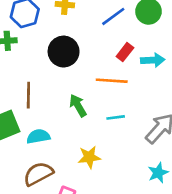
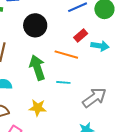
green arrow: (78, 105) -> (37, 68), size x1.4

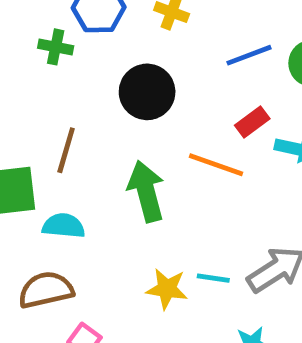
cyan line: (63, 82) -> (213, 278), moved
yellow star: (38, 108) -> (167, 289), moved

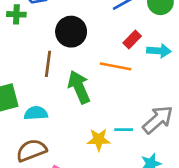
brown line: (66, 150) -> (48, 64), moved

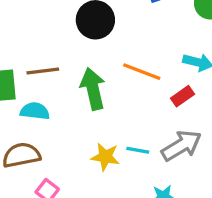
red rectangle: (132, 40) -> (183, 96), moved
brown line: (48, 64) -> (43, 71), moved, turned 65

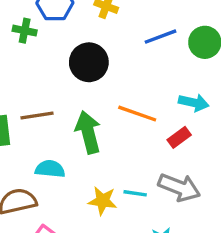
cyan semicircle: (35, 111) -> (50, 169), moved
gray arrow: (181, 146) -> (179, 187), turned 54

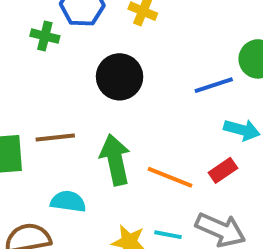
blue line: (161, 37) -> (214, 85), moved
orange line: (137, 114) -> (170, 177), moved

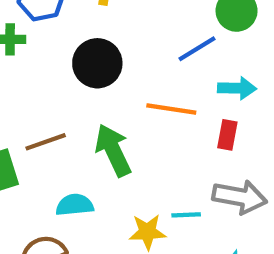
red rectangle: (223, 170) -> (227, 135), turned -32
orange line: (170, 177) -> (171, 109), moved

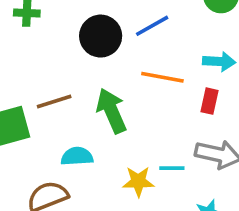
blue line: (197, 49) -> (152, 26), moved

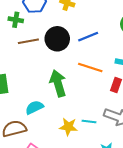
brown line: (54, 102) -> (28, 41), moved
cyan semicircle: (77, 156) -> (34, 107), turned -30

